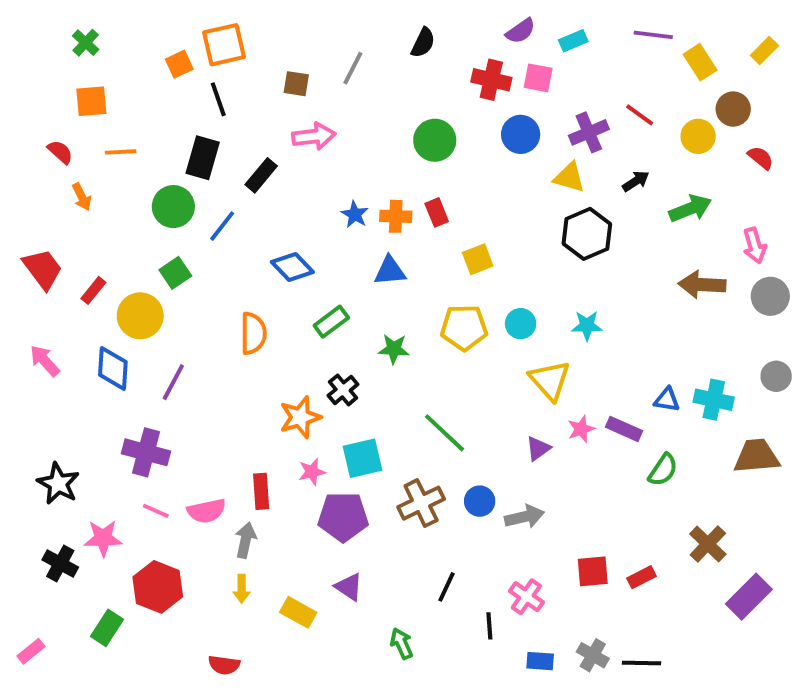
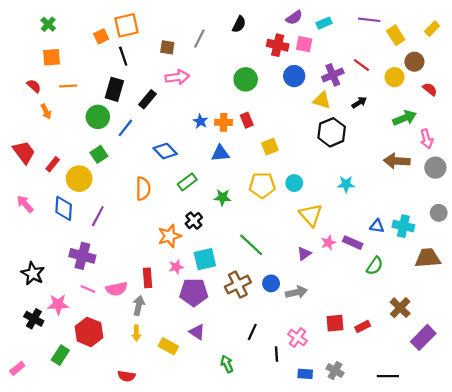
green arrow: (690, 209) -> (404, 118), moved
cyan star: (587, 326) -> (346, 184), moved
black line: (642, 663) -> (388, 376), moved

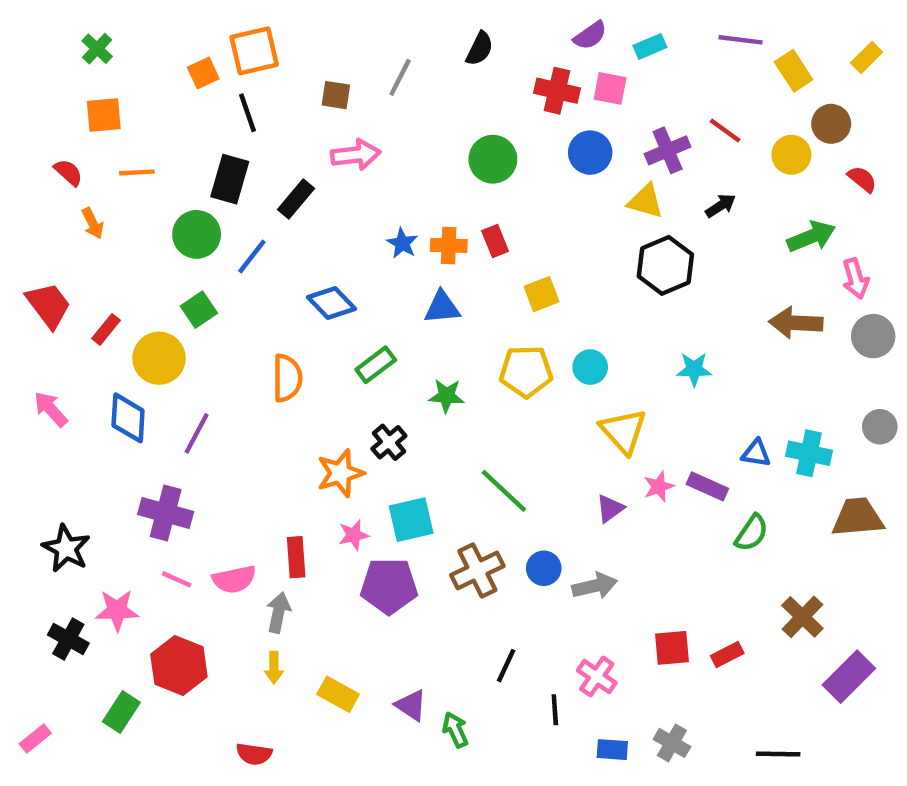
purple triangle: (197, 332) -> (411, 705), moved

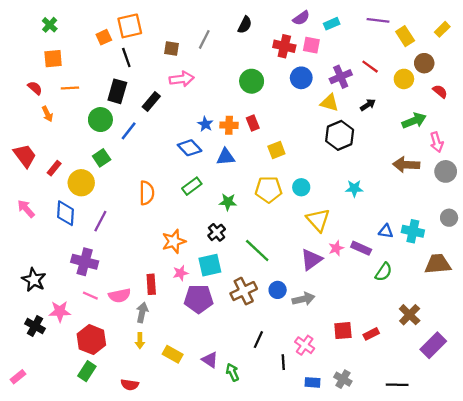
blue diamond: (331, 303) -> (190, 148), moved
black cross: (389, 442) -> (217, 232), moved
purple triangle: (610, 509) -> (311, 259), size x1.5
green rectangle: (121, 712) -> (87, 371), moved

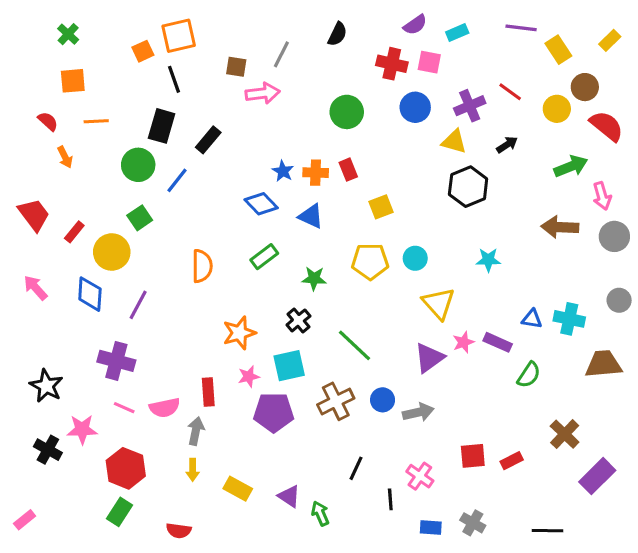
pink arrow: (182, 79) -> (263, 93), moved
red semicircle: (440, 91) -> (607, 126), size x1.6
blue triangle: (226, 157) -> (311, 216), turned 30

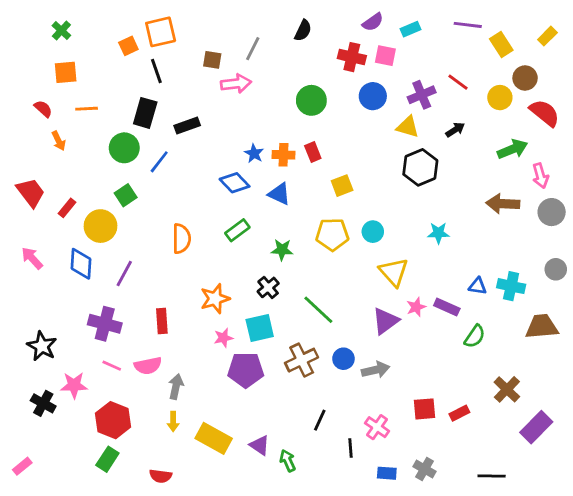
black rectangle: (208, 140) -> (187, 125), turned 30
red rectangle: (208, 392) -> (162, 321), moved
yellow rectangle: (238, 489) -> (214, 438), size x1.4

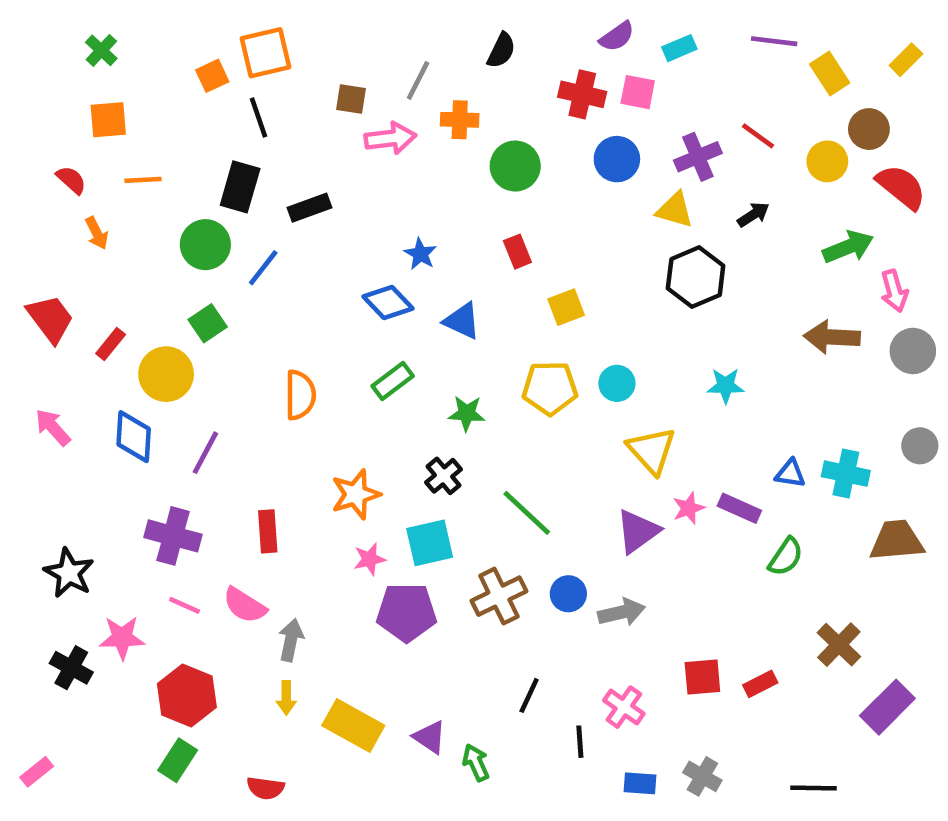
orange cross: (283, 155) -> (460, 120), moved
pink semicircle: (148, 366) -> (245, 605), turned 44

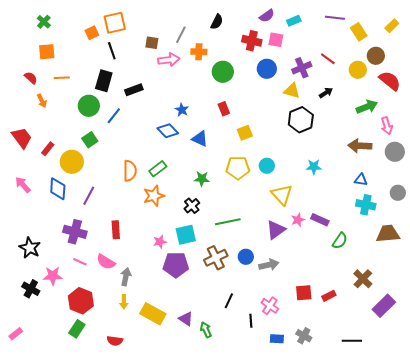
green rectangle: (393, 381) -> (158, 169), moved
blue triangle: (790, 474) -> (361, 180), moved
orange star: (356, 494) -> (154, 196), moved
green line: (527, 513) -> (228, 222), turned -55

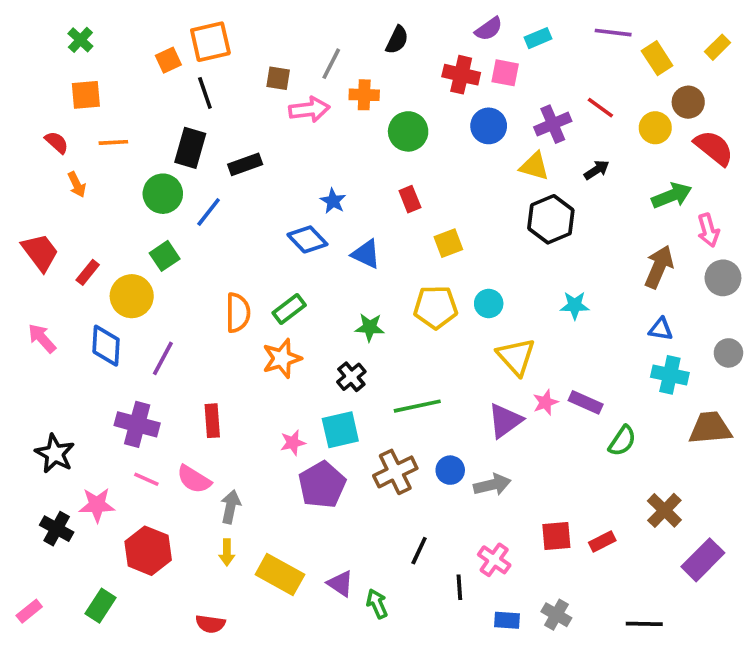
brown arrow: (360, 146) -> (659, 267), turned 110
purple pentagon: (176, 265) -> (322, 485), turned -30
green rectangle: (77, 329) -> (101, 606), moved

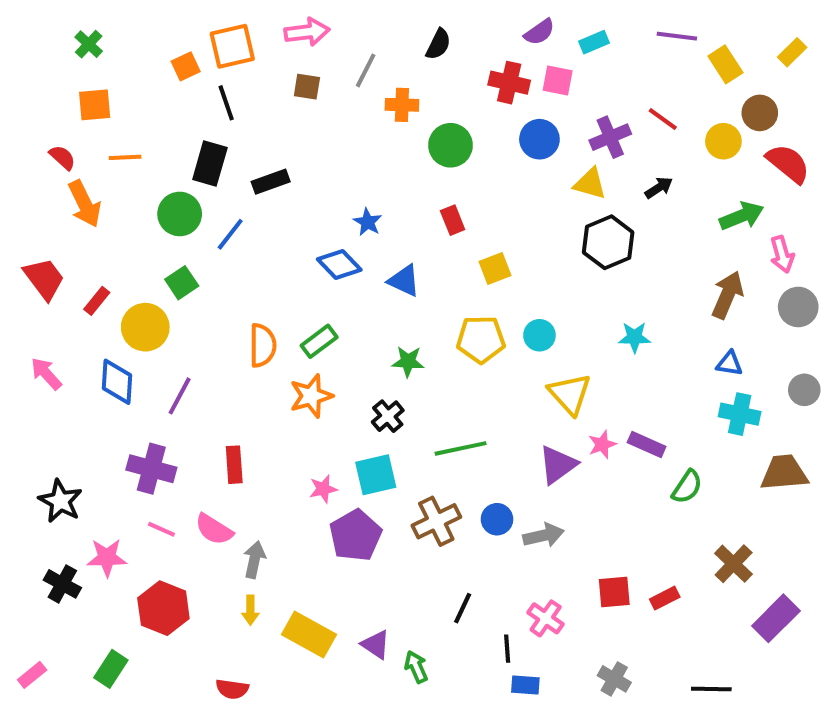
pink arrow: (309, 109) -> (307, 32), moved
orange arrow: (77, 185) -> (85, 204), size x1.6
blue rectangle: (507, 620) -> (525, 685), moved

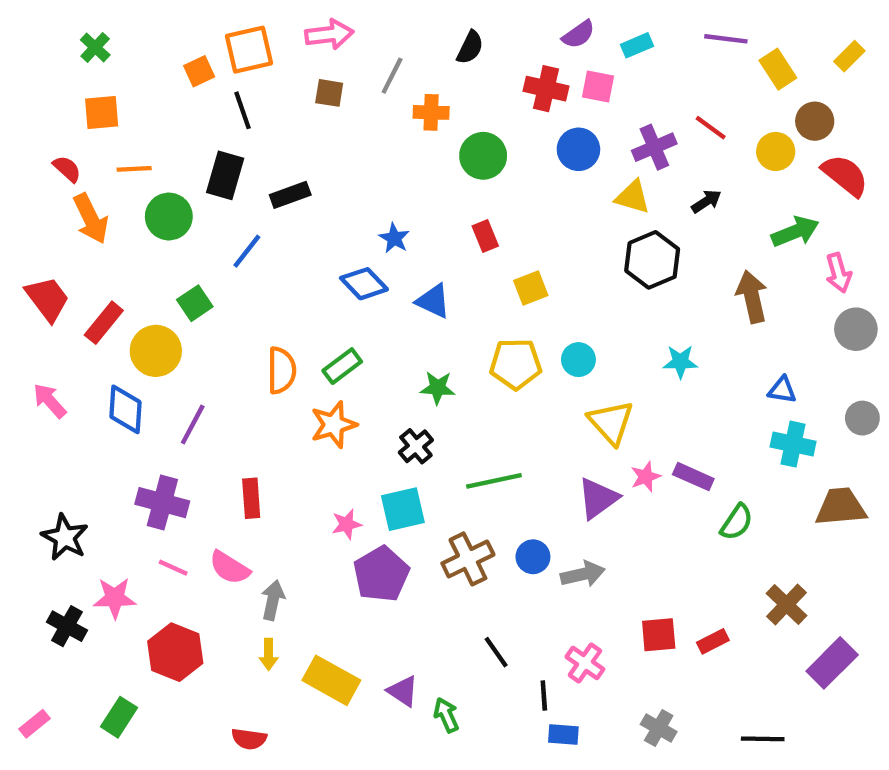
green circle: (180, 214) -> (169, 217), moved
brown arrow: (727, 295) -> (752, 297), moved, turned -36
red rectangle: (97, 301) -> (104, 323), size x1.4
black line: (463, 608) -> (496, 652), turned -60

